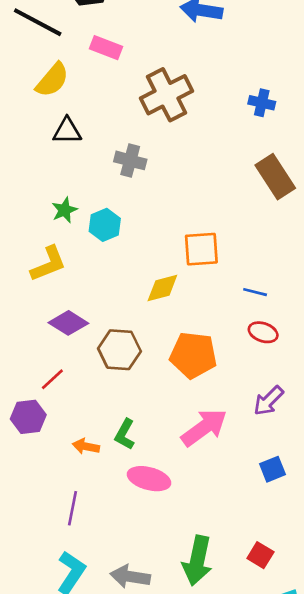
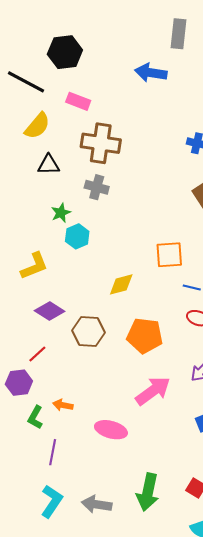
brown cross: (166, 95) -> (101, 143), moved, turned 36
green star: (64, 210) -> (61, 213), moved
orange square: (201, 249) -> (169, 255), moved
green L-shape: (125, 434) -> (35, 417), moved

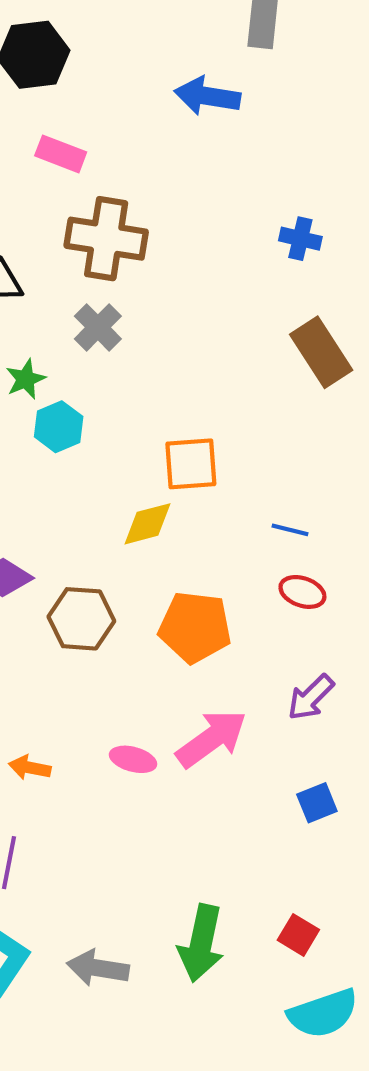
gray cross: (97, 187) -> (98, 327), turned 30
orange square: (169, 255) -> (191, 464), moved
pink ellipse: (111, 430) -> (133, 759), moved, size x0.7

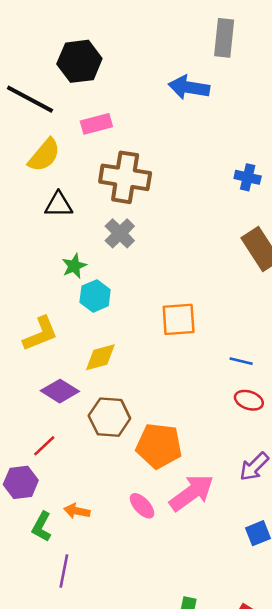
pink rectangle: (61, 154) -> (96, 124), turned -36
yellow diamond: (147, 524) -> (100, 357), moved
orange pentagon: (195, 627) -> (159, 446), moved
pink ellipse: (133, 759) -> (142, 506), turned 32

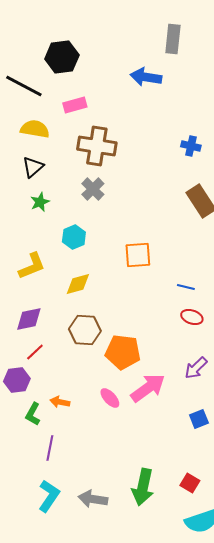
yellow semicircle: (44, 155) -> (35, 129), turned -120
black triangle: (59, 205) -> (33, 167), moved, turned -40
green star: (74, 266) -> (40, 202), moved
purple diamond: (60, 391) -> (29, 319), moved, turned -44

